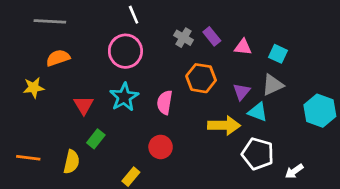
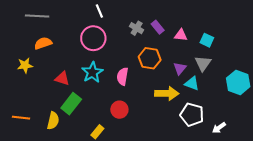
gray triangle: (273, 85) -> (203, 63), turned -30
red triangle: (84, 105) -> (62, 78), turned -42
green rectangle: (96, 139) -> (71, 104), size x1.5

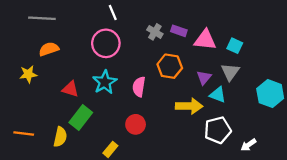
purple rectangle: (158, 27) -> (179, 31), turned -32
pink triangle: (181, 35) -> (205, 40), size x1.5
white pentagon: (192, 115) -> (218, 130), turned -30

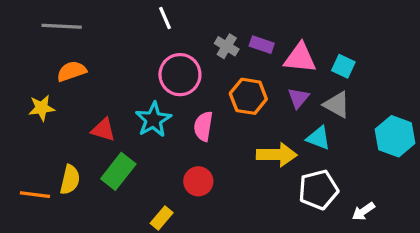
pink circle: (106, 43) -> (180, 75), moved
gray triangle: (230, 72) -> (337, 105), turned -36
purple triangle: (204, 78) -> (298, 98), moved
yellow semicircle: (60, 137) -> (70, 180), moved

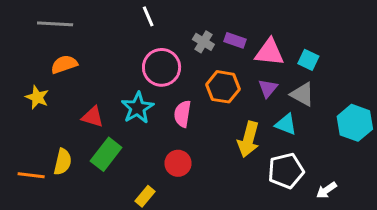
yellow star: (42, 108) -> (37, 97), turned 30
yellow arrow: (277, 155) -> (248, 139), turned 104

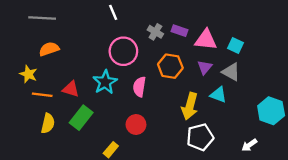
cyan hexagon: (355, 123) -> (271, 111), moved
white pentagon: (286, 171) -> (200, 137), moved
orange line: (31, 175) -> (42, 95), moved

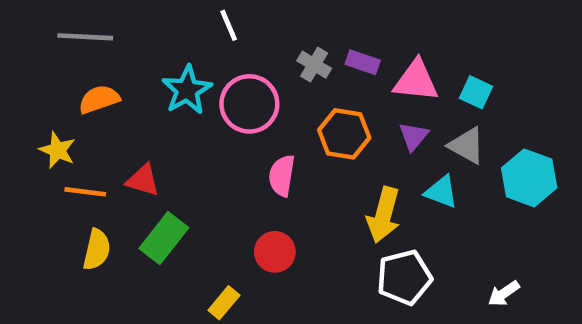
cyan star: (105, 82) -> (187, 90), moved
cyan hexagon: (271, 111) -> (529, 178), moved

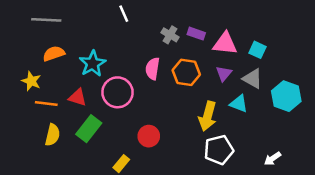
cyan star: (187, 90) -> (92, 64), moved
pink circle: (249, 104) -> (118, 92), moved
pink semicircle: (282, 176) -> (152, 69), moved

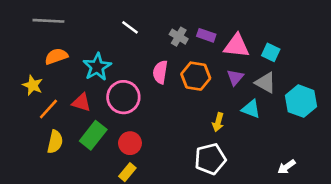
white line: (124, 14) -> (130, 27), moved, turned -30
orange line: (46, 104) -> (48, 109), turned -55
yellow arrow: (208, 116) -> (218, 122), size x0.6
red circle: (149, 136) -> (130, 143), moved
white pentagon: (219, 150) -> (210, 159), moved

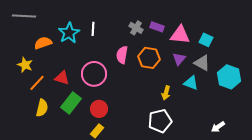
gray line: (48, 21) -> (24, 16), moved
white line: (130, 27) -> (93, 29), moved, turned 56
cyan star: (97, 67) -> (69, 33), moved

